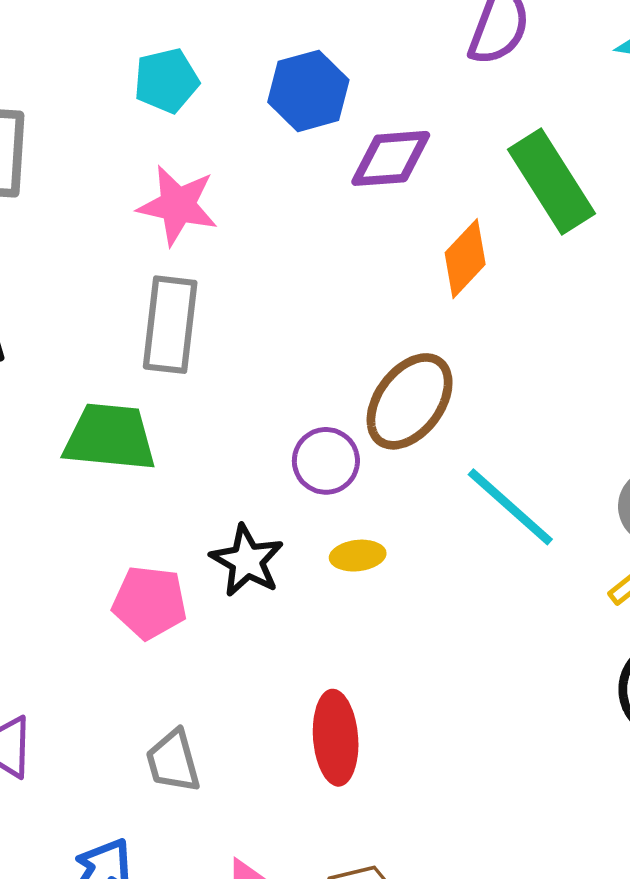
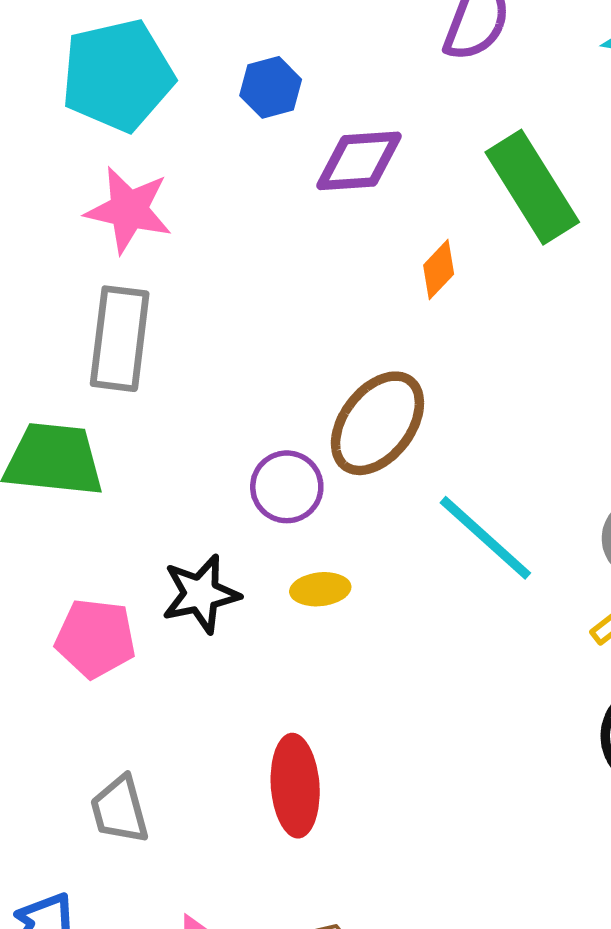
cyan pentagon: (166, 81) -> (117, 75), size x1.6
blue hexagon: (308, 91) -> (271, 87), size x0.7
orange diamond: (465, 259) -> (439, 270), size x0.7
black star: (247, 561) -> (201, 594), turned 30

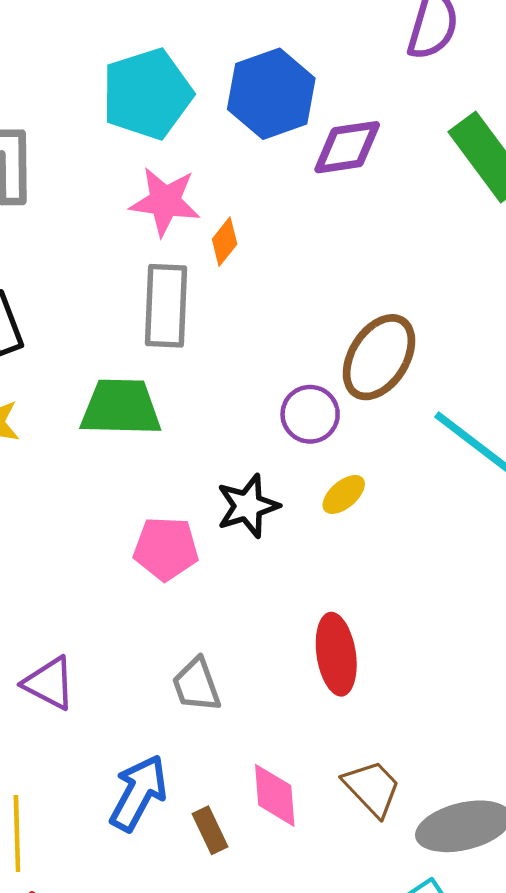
blue hexagon: (271, 87) -> (271, 94), size x1.8
orange diamond: (439, 270) -> (225, 242), moved
yellow ellipse: (320, 589) -> (344, 494), turned -30

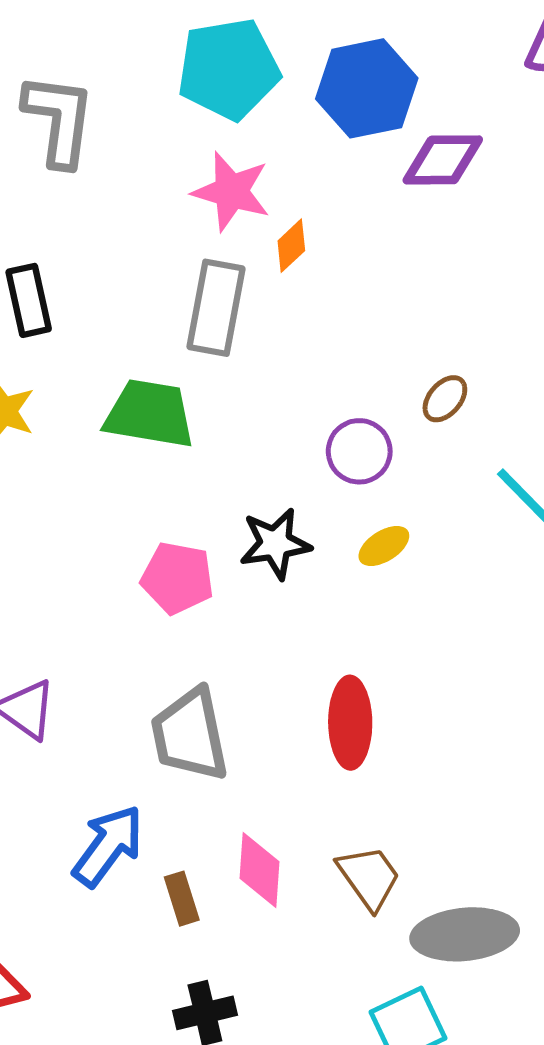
brown ellipse: (379, 357) -> (445, 399), size x0.5
gray trapezoid: (196, 685) -> (190, 735), size x1.5

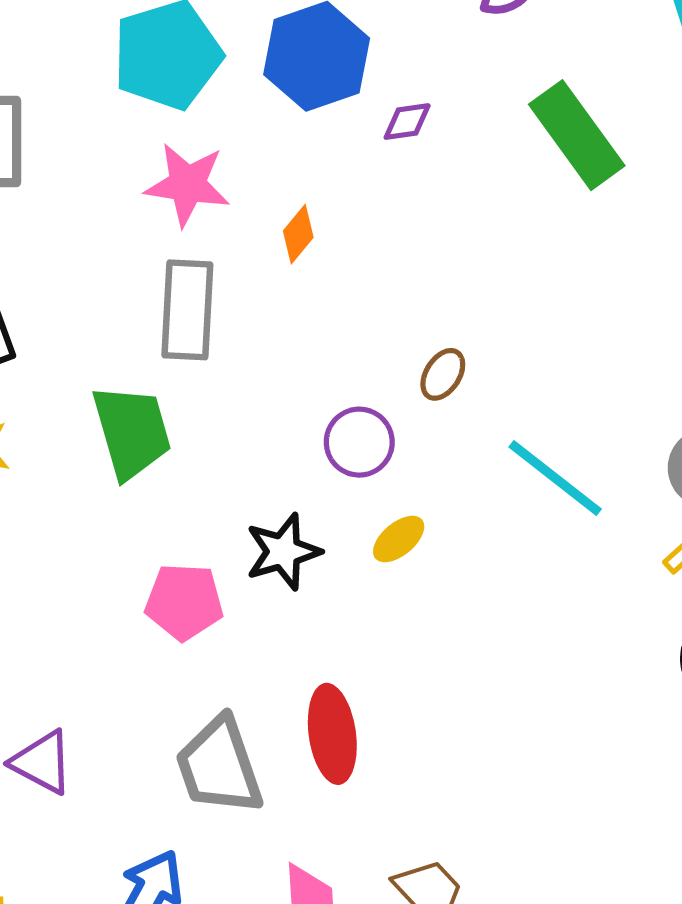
purple diamond: (443, 160) -> (407, 122), size x0.6
orange diamond: (291, 246) -> (298, 234), moved
green trapezoid: (150, 414) -> (132, 432), turned 72
red ellipse: (350, 723) -> (332, 734), moved

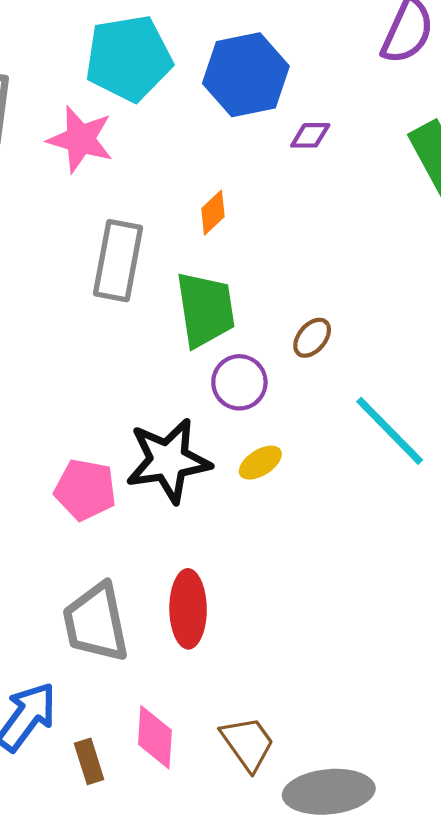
pink star: (187, 185) -> (80, 139), moved
green trapezoid: (132, 432) -> (205, 309), moved
black star: (283, 552) -> (168, 461), size x1.4

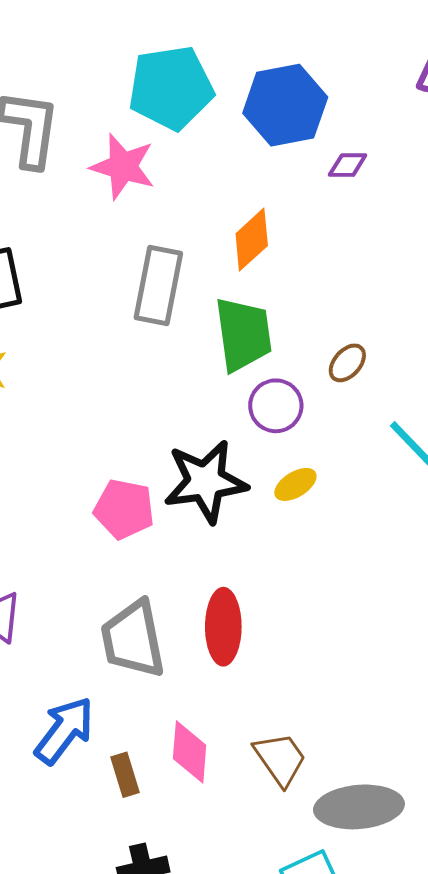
orange diamond: (213, 213) -> (252, 240), size x1.4

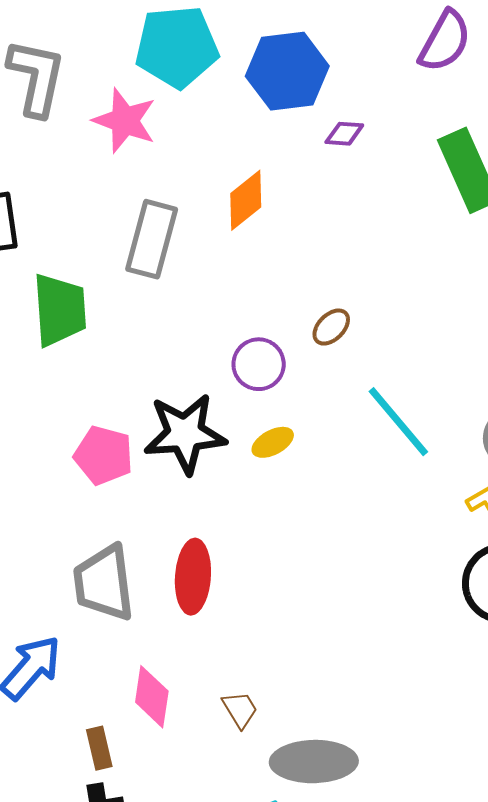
green trapezoid: (243, 334) -> (60, 310), moved
brown trapezoid: (280, 759) -> (240, 709), size x0.7
brown rectangle: (125, 775) -> (99, 748), moved

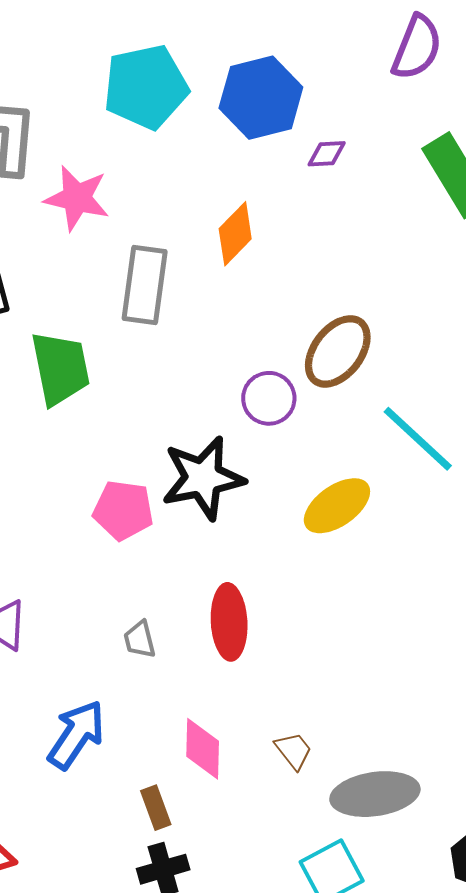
pink star: (125, 121) -> (77, 198), moved
brown ellipse: (331, 327) -> (338, 351), size x1.8
yellow ellipse: (273, 442) -> (337, 506), moved, size x1.6
gray trapezoid: (104, 583) -> (140, 640), size x0.5

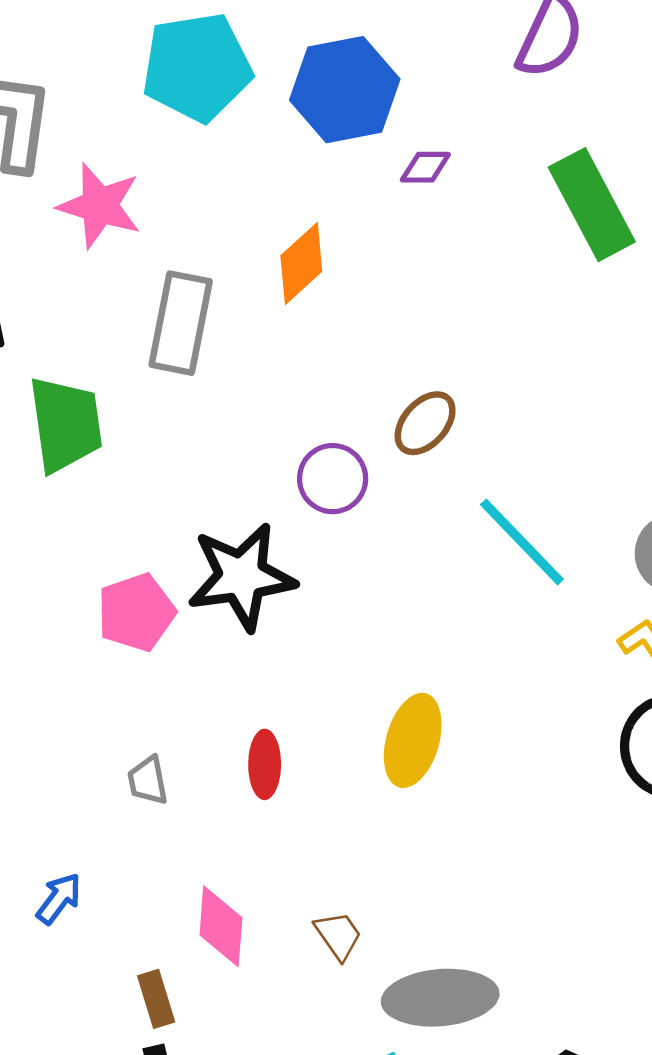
brown ellipse: (338, 351) -> (425, 423), size x0.7
yellow ellipse: (337, 506) -> (413, 740), moved, turned -42
pink pentagon: (123, 510) -> (136, 612), turned -30
red ellipse: (229, 622) -> (265, 764), size x0.7
blue arrow: (76, 735) -> (59, 899), size x0.6

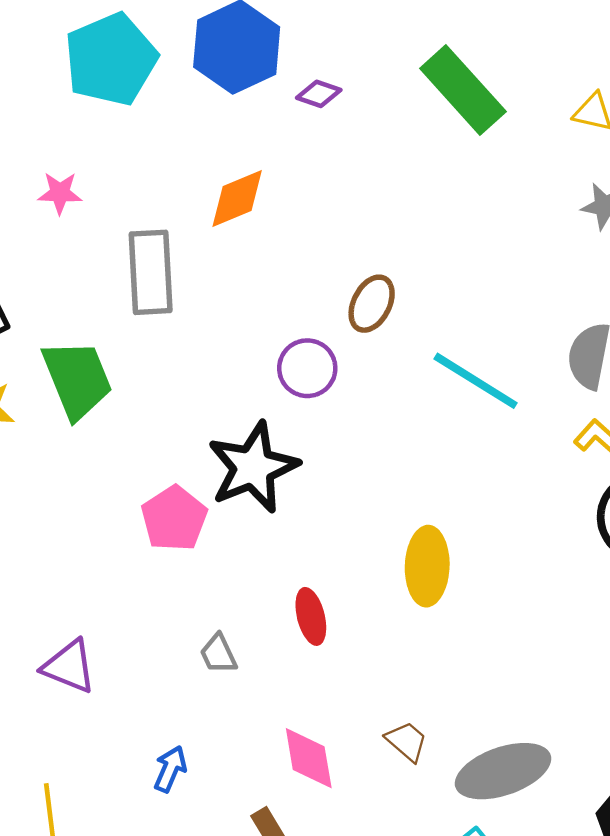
purple diamond: (425, 167) -> (319, 94), turned 33
pink star: (100, 206) -> (60, 193), size x0.6
orange diamond: (301, 264) -> (237, 199), turned 34

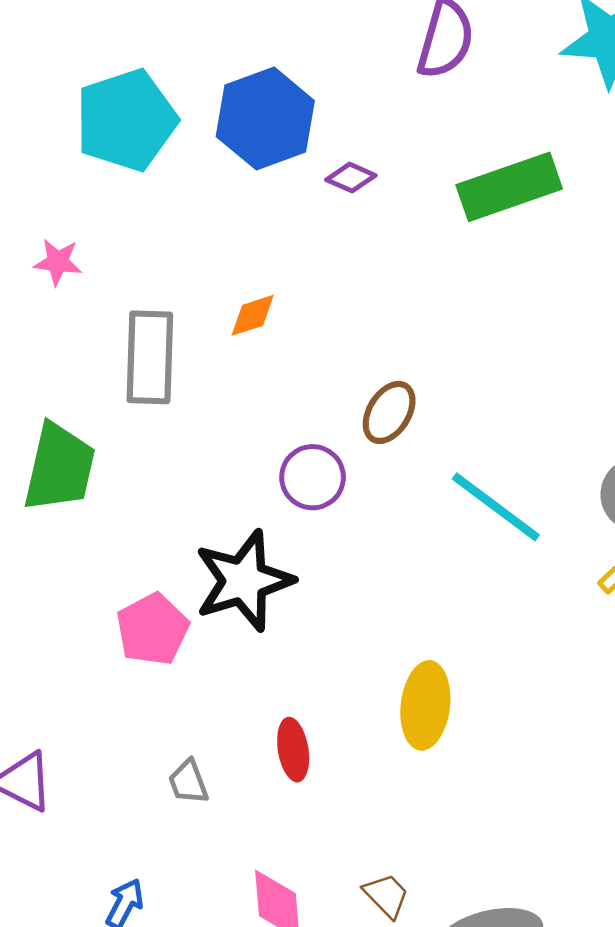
green rectangle: (463, 90) -> (509, 187), turned -72
orange diamond: (237, 199) -> (253, 315), moved, size x0.7
green trapezoid: (77, 379) -> (59, 467), turned 30

